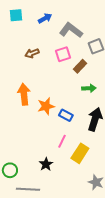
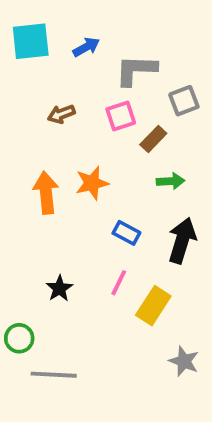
cyan square: (16, 15) -> (31, 41), size x1.5
gray L-shape: (71, 30) -> (136, 70), turned -35
orange star: (46, 106) -> (92, 183), moved
black star: (46, 164) -> (59, 288), moved

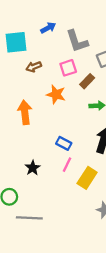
cyan square: (31, 41) -> (16, 42), moved
gray L-shape: (136, 70) -> (77, 41), turned -110
orange star: (92, 183) -> (56, 94), moved, turned 30
blue rectangle: (126, 233) -> (64, 143), moved

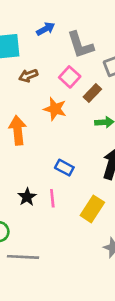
pink square: (68, 68) -> (70, 77), turned -30
pink line: (67, 165) -> (52, 198), moved, turned -32

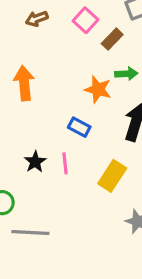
orange star: (55, 109) -> (98, 89), moved

